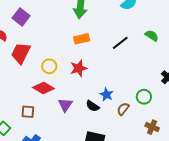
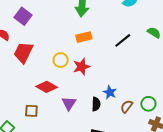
yellow circle: (49, 66) -> (61, 60), moved
green circle: (144, 97) -> (148, 104), moved
black semicircle: (93, 106) -> (96, 104), turned -120

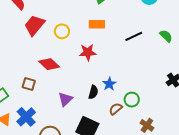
yellow circle: (61, 60) -> (62, 31), moved
purple triangle: (69, 103) -> (65, 99), moved
green circle: (148, 104) -> (132, 100), moved
brown semicircle: (127, 106) -> (116, 109), moved

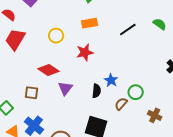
red trapezoid: (34, 25) -> (15, 39), moved
purple triangle: (65, 99) -> (65, 88), moved

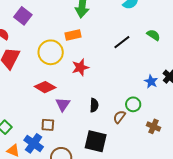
orange rectangle: (90, 23) -> (73, 35), moved
yellow circle: (56, 36) -> (51, 52), size x1.6
blue star: (111, 80) -> (151, 81), moved
brown square: (32, 93) -> (48, 125), moved

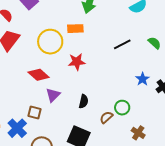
blue star: (151, 81) -> (143, 79), moved

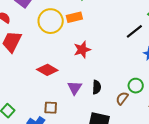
yellow circle: (50, 42) -> (51, 21), moved
black line: (122, 44) -> (134, 31), moved
purple triangle: (53, 95) -> (75, 88), moved

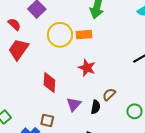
red star: (82, 50) -> (87, 68), turned 30
red diamond: (47, 70) -> (49, 82), turned 55
brown semicircle: (122, 98) -> (109, 94), moved

